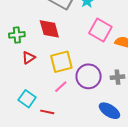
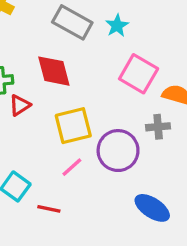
red triangle: (29, 58) -> (20, 105), moved
gray cross: (118, 77) -> (158, 127), moved

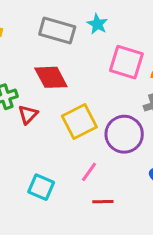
pink line: (72, 167) -> (89, 172), moved
red line: (49, 209) -> (103, 202), moved

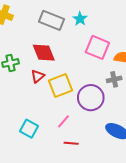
red triangle: (28, 115) -> (38, 76), moved

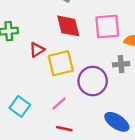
pink square: (97, 47) -> (107, 26), turned -35
red diamond: (44, 53) -> (68, 26), moved

